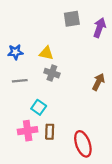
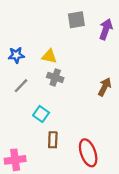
gray line: (20, 81) -> (21, 86), turned -40
pink cross: (28, 131) -> (15, 160), moved

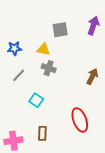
gray square: (76, 20) -> (60, 30), moved
brown rectangle: (53, 140) -> (42, 133), moved
red ellipse: (88, 153) -> (80, 120), moved

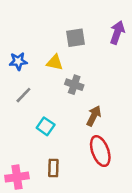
gray cross: (49, 68) -> (74, 85), moved
brown arrow: (92, 76) -> (94, 116), moved

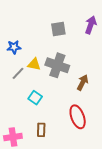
yellow triangle: (55, 63) -> (34, 64), moved
gray cross: (74, 85) -> (57, 65), size x1.6
brown arrow: (94, 116) -> (83, 82), moved

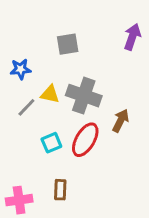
gray square: (58, 29) -> (68, 44), moved
cyan square: (35, 98) -> (51, 143), turned 32
red ellipse: (78, 117) -> (85, 140), moved, turned 50

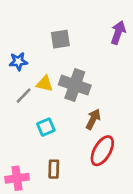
brown arrow: (121, 121) -> (93, 119), moved
red ellipse: (85, 140) -> (102, 151), moved

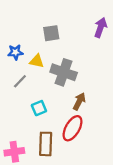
yellow triangle: (45, 84) -> (37, 61), moved
red ellipse: (102, 151) -> (73, 128), moved
brown rectangle: (54, 169) -> (46, 144), size x1.5

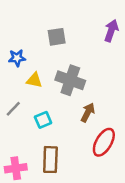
yellow triangle: (37, 61) -> (34, 80), moved
gray line: (20, 81) -> (13, 109), moved
red ellipse: (73, 128) -> (104, 142), moved

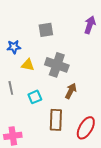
gray line: (13, 109) -> (11, 88), turned -56
red ellipse: (104, 142) -> (86, 128), moved
brown rectangle: (50, 160) -> (56, 120), moved

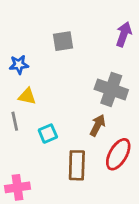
yellow triangle: (28, 65) -> (27, 96), moved
gray cross: (57, 65) -> (111, 89), moved
red ellipse: (86, 128) -> (118, 154), moved

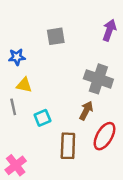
pink cross: (18, 187) -> (16, 165), turned -30

